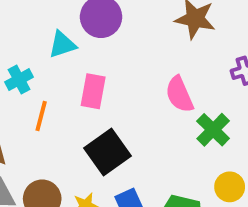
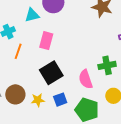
pink semicircle: (179, 94) -> (86, 79), moved
green cross: (213, 130) -> (107, 65), turned 30

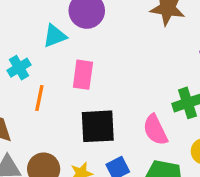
black square: (51, 73) -> (98, 126), turned 35

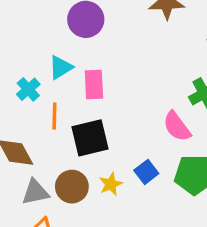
cyan triangle: (55, 36) -> (61, 67), moved
black square: (98, 126) -> (90, 138), moved

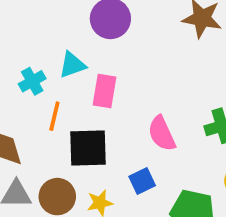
pink semicircle: (177, 126) -> (162, 134), moved
blue square: (146, 172) -> (142, 181), moved

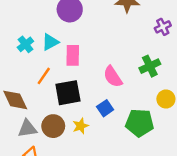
cyan cross: (32, 81) -> (25, 44), moved
orange line: (54, 116) -> (44, 76), turned 30

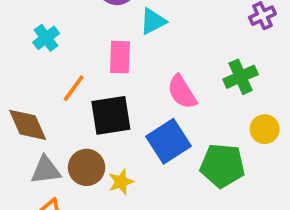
cyan triangle: (50, 42) -> (153, 21), moved
blue square: (105, 108) -> (169, 141), size x1.6
yellow star: (81, 126) -> (121, 182), moved

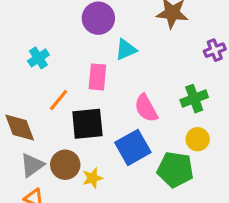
yellow circle: (265, 129) -> (198, 139), moved
gray triangle: (46, 170) -> (32, 165), turned -32

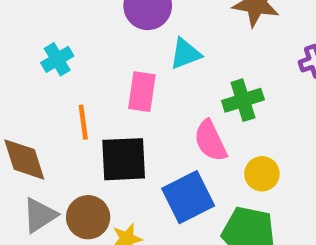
green cross: (194, 99) -> (243, 100), moved
orange line: (59, 100) -> (83, 122), turned -50
yellow circle: (198, 139) -> (262, 174), moved

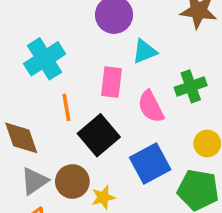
cyan cross: (57, 59) -> (45, 59), size x1.6
pink semicircle: (210, 141) -> (151, 107), moved
black square: (124, 159) -> (99, 135), turned -36

